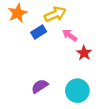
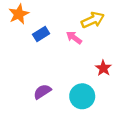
yellow arrow: (55, 14) -> (93, 20), moved
red star: (84, 53) -> (103, 68), moved

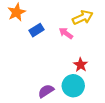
red star: (103, 68) -> (81, 65), moved
purple semicircle: (42, 92) -> (46, 91), moved

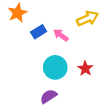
pink arrow: (66, 33) -> (61, 35), moved
cyan circle: (73, 86) -> (55, 67), moved

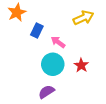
blue rectangle: (39, 32) -> (37, 30), turned -32
pink arrow: (61, 35) -> (58, 42), moved

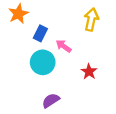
yellow arrow: (83, 18) -> (91, 20), turned -54
cyan circle: (53, 64) -> (43, 62), moved

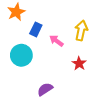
yellow arrow: (91, 20) -> (81, 31), moved
cyan circle: (43, 62) -> (21, 55), moved

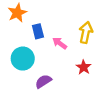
blue rectangle: (36, 29) -> (38, 31), turned -40
purple semicircle: (45, 89) -> (43, 81), moved

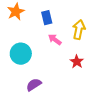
blue rectangle: (38, 31) -> (47, 18), moved
purple semicircle: (43, 81) -> (34, 85), moved

